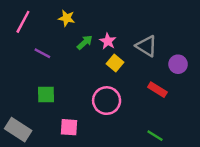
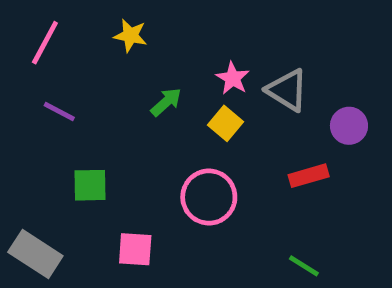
pink star: (108, 41) -> (233, 78), moved
green arrow: (85, 42) -> (166, 102), moved
purple line: (42, 53) -> (59, 112), moved
red rectangle: (157, 90) -> (309, 176), turned -48

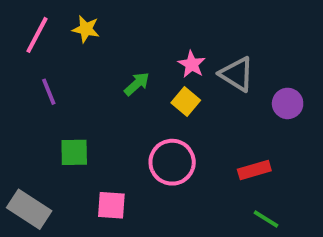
yellow star: (130, 35) -> (86, 29), moved
purple line: (59, 112) -> (49, 92), turned 40
red rectangle: (309, 176) -> (254, 170), moved
green line: (304, 266) -> (266, 219), moved

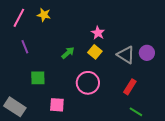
gray triangle: (237, 74) -> (126, 55), moved
green arrow: (137, 84) -> (68, 53), moved
red rectangle: (254, 170) -> (130, 87), turned -42

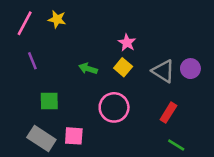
green arrow: (68, 53) -> (88, 69), turned -120
gray rectangle: (15, 107) -> (41, 139), moved

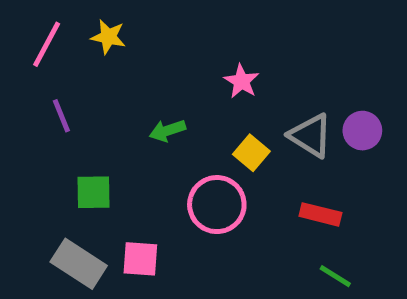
yellow square: (123, 67) -> (251, 153), moved
green arrow: (88, 69) -> (168, 131), turned -36
red rectangle: (168, 113) -> (320, 214), turned 72

